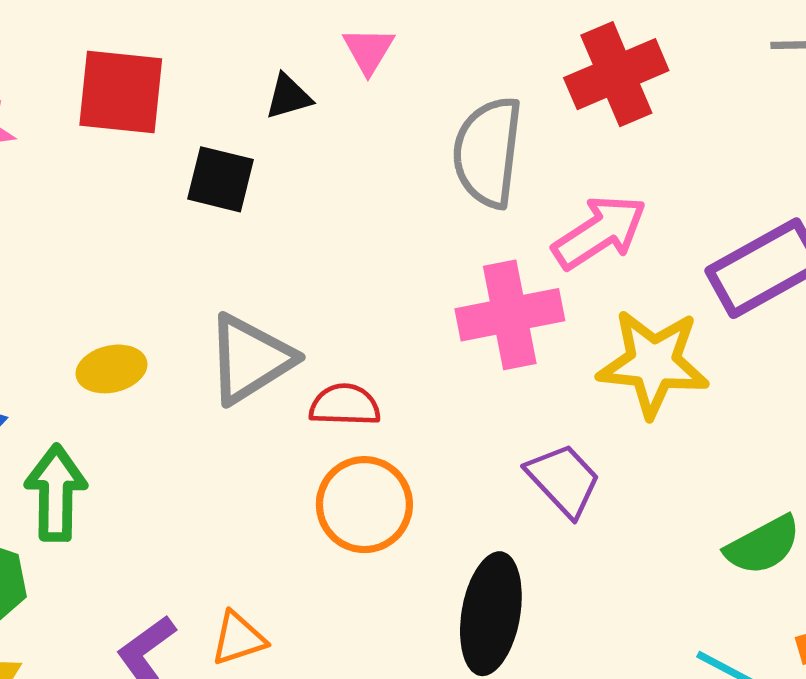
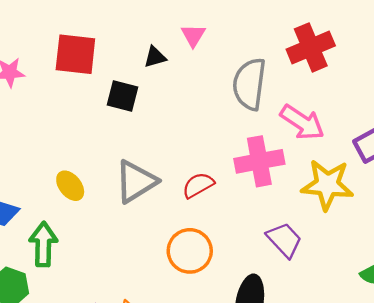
pink arrow: (600, 232) -> (302, 122), turned 66
yellow ellipse: (111, 369) -> (70, 186), turned 64
red semicircle: (345, 405) -> (198, 185), moved, turned -32

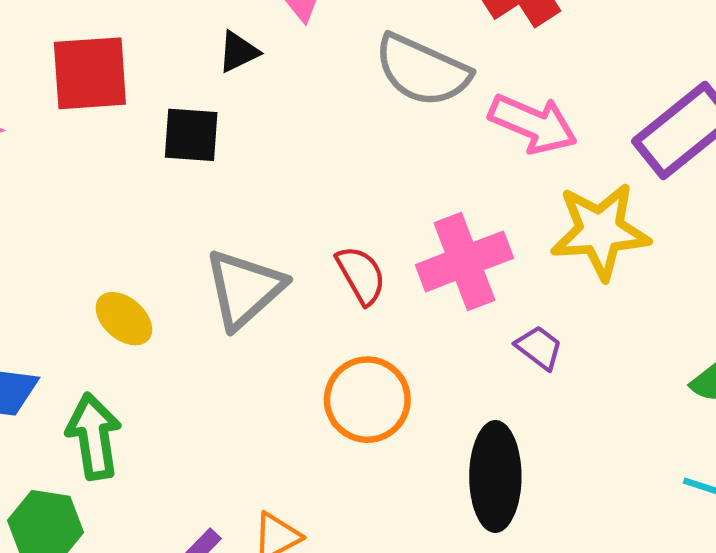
gray semicircle: (249, 84) -> (422, 70), turned -63
pink cross: (259, 161) -> (464, 261), moved
red semicircle: (198, 185) -> (361, 275), turned 100
purple trapezoid: (284, 240) -> (539, 348), size x0.7

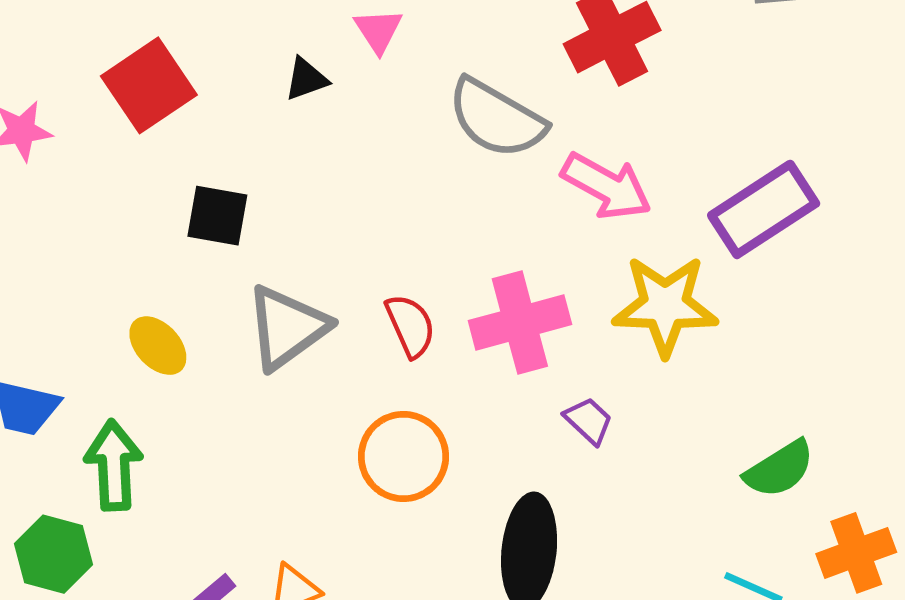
red square: (90, 73) -> (149, 85), turned -36
black square: (191, 135) -> (217, 216), moved

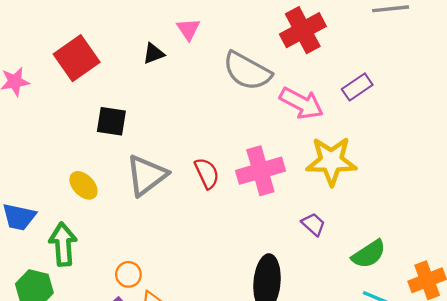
purple rectangle: (764, 209) -> (357, 87), moved, size x0.6
purple trapezoid: (589, 421) -> (313, 224), moved
orange circle: (403, 456) -> (128, 274), moved, size x0.6
green semicircle: (779, 469) -> (369, 254), moved

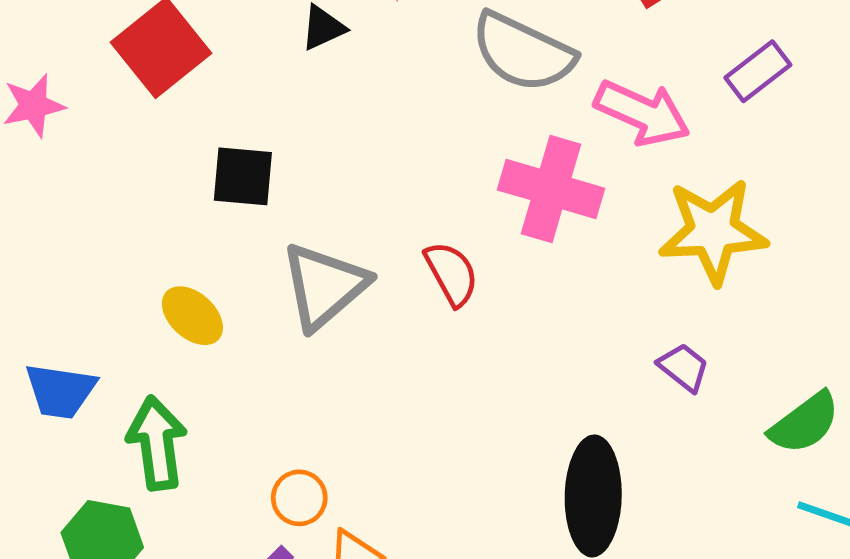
pink cross: (260, 171) -> (551, 189), moved, turned 36

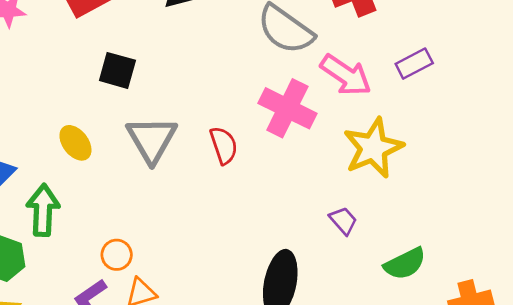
yellow star: (713, 231) -> (373, 148), turned -30
gray triangle: (324, 286) -> (152, 139), turned -30

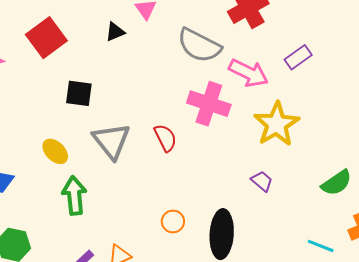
green arrow: (43, 210) -> (74, 195), moved
orange circle: (117, 255) -> (173, 221), moved
green semicircle: (405, 264) -> (337, 183), moved

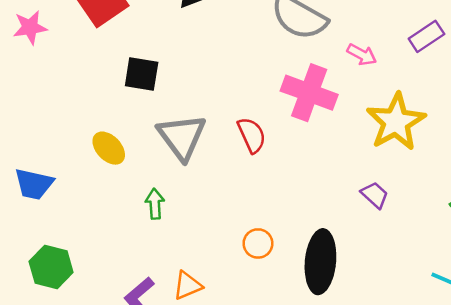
pink arrow: (249, 73) -> (362, 55), size x0.6
green arrow: (74, 195) -> (155, 204), moved, size x0.6

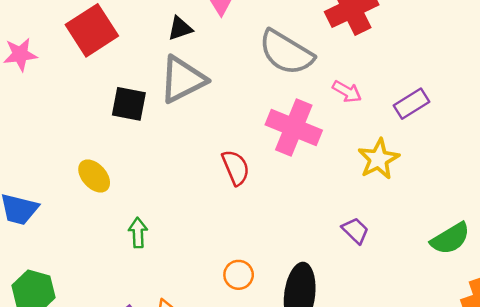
purple rectangle: (426, 36) -> (411, 104), moved
yellow star: (396, 122) -> (378, 159), size x0.7
gray triangle: (182, 137) -> (183, 79), moved, turned 38

